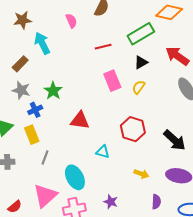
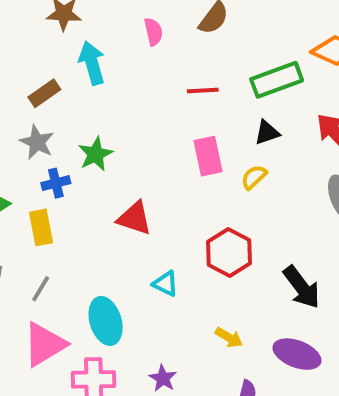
gray line: (45, 157) -> (41, 289), moved

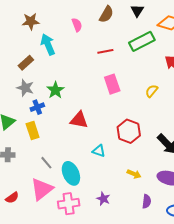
black triangle: (267, 133) -> (137, 11), moved, turned -32
yellow semicircle: (254, 177) -> (152, 91), moved
gray line: (41, 289) -> (46, 163), moved, turned -64

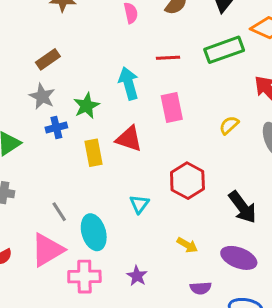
cyan arrow: (48, 44) -> (129, 83), moved
red triangle: (79, 120) -> (129, 139), moved
yellow rectangle: (33, 130) -> (94, 153), moved
cyan triangle: (99, 151) -> (139, 204), turned 40
purple semicircle: (147, 201) -> (201, 288), turned 72

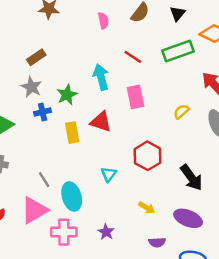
red line: (168, 58) -> (133, 57), turned 36

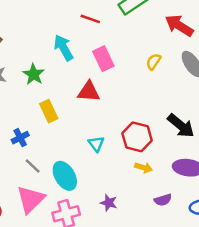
blue cross: (43, 112) -> (20, 138), moved
red triangle: (101, 122) -> (89, 92), moved
red hexagon: (147, 156) -> (137, 137), moved

